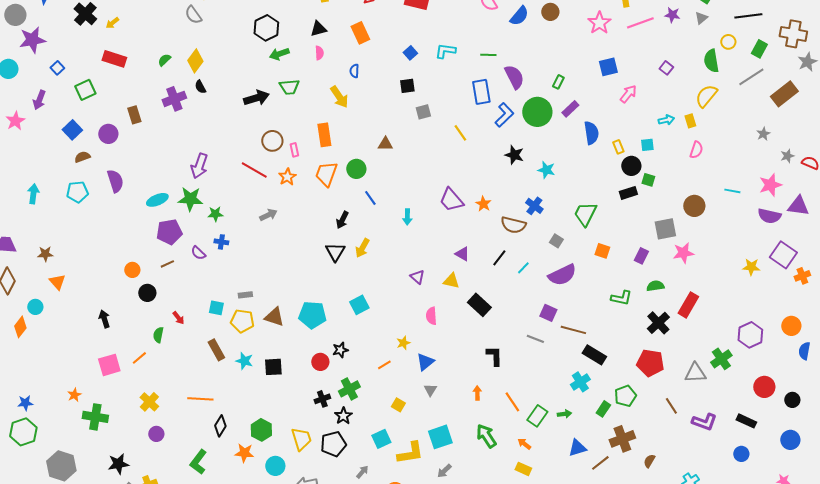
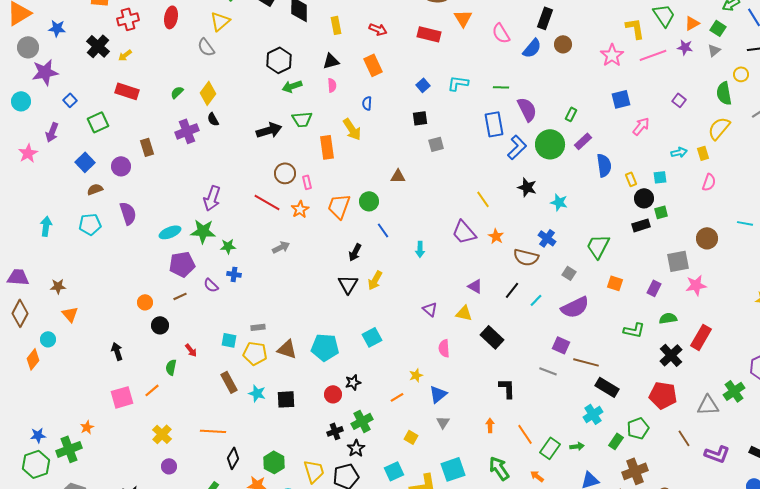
yellow line: (460, 133) -> (483, 199), moved
orange rectangle: (324, 135) -> (327, 147), moved
green square: (648, 180) -> (661, 212), turned -32
green cross: (95, 417) -> (69, 449), moved, turned -30

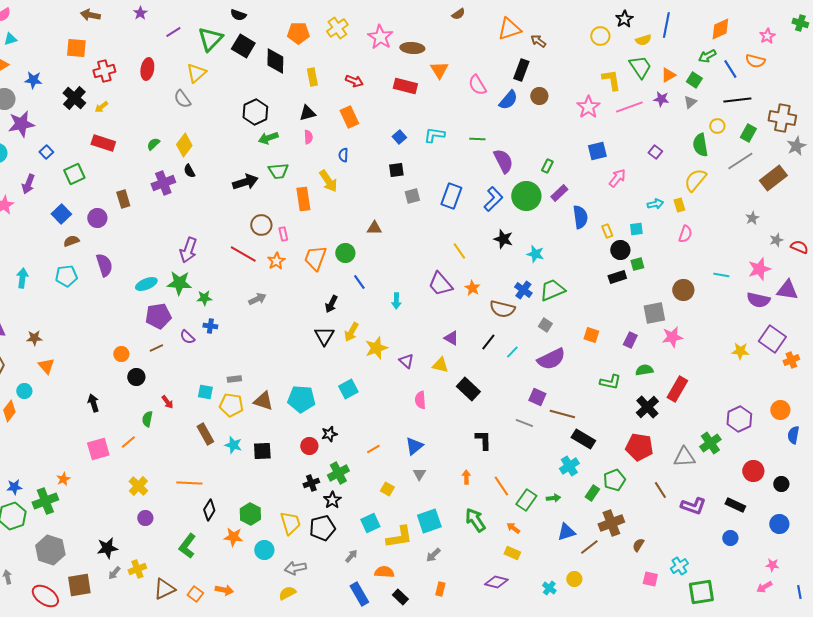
blue rectangle: (494, 124) -> (451, 196), moved, turned 30
green trapezoid: (598, 246) -> (552, 290), moved, turned 40
yellow star: (416, 375) -> (376, 348), moved, size x1.6

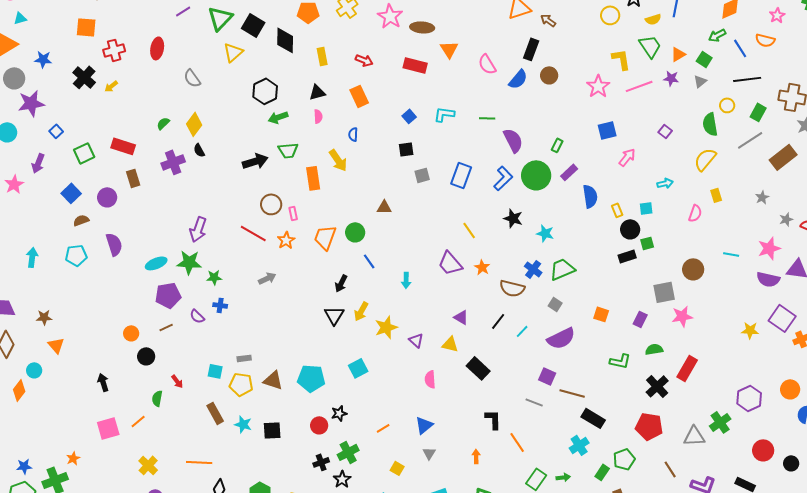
yellow triangle: (196, 73) -> (233, 52), moved
red rectangle: (103, 143) -> (123, 146), moved
yellow rectangle: (679, 205) -> (716, 195), moved
orange line: (501, 486) -> (517, 442), moved

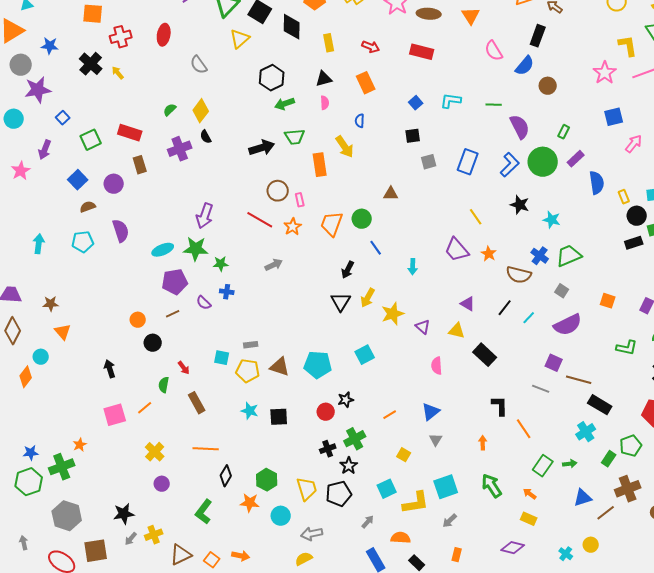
orange triangle: (449, 49) -> (471, 16), moved
brown circle: (549, 75) -> (548, 86), moved
yellow arrow: (111, 86) -> (118, 73), turned 88
brown rectangle: (215, 413) -> (197, 403), moved

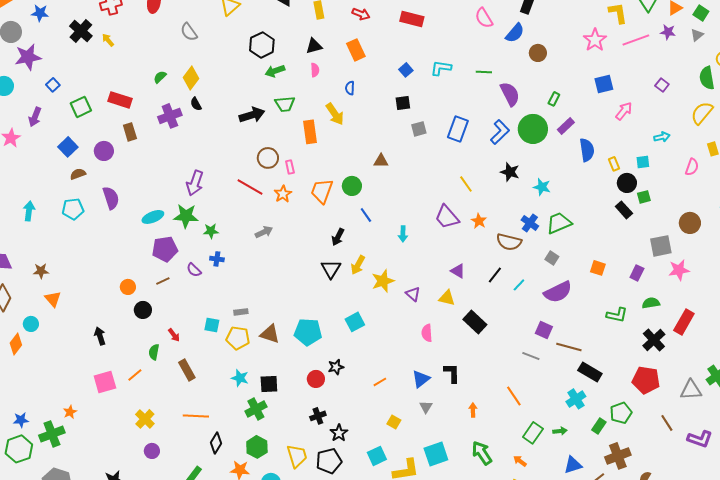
black rectangle: (634, 243) -> (624, 210), turned 66
black L-shape: (500, 406) -> (452, 373), moved
green cross: (355, 439) -> (256, 409), moved

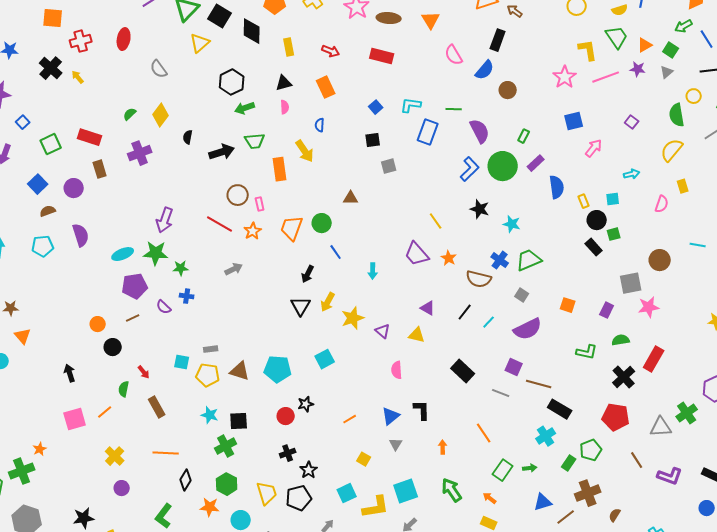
black semicircle: (196, 104) -> (188, 137), moved, turned 40
blue rectangle: (458, 129) -> (428, 132), moved
black rectangle: (475, 322) -> (463, 371), moved

